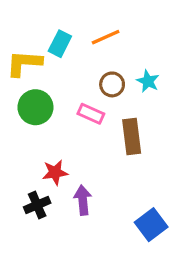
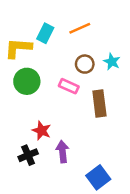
red star: (55, 172) -> (42, 131), turned 30
blue square: (151, 225) -> (98, 177), moved

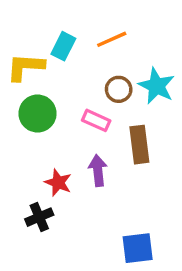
cyan star: (112, 62) -> (157, 86), size x1.5
purple arrow: (63, 152) -> (98, 170), moved
blue square: (98, 177) -> (138, 248), turned 30

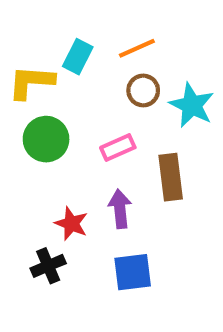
brown circle: (119, 89) -> (143, 90), moved
pink rectangle: (96, 120) -> (118, 148), turned -48
blue square: (138, 248) -> (133, 272), moved

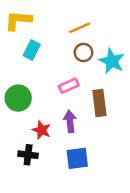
cyan rectangle: (78, 57) -> (32, 50), moved
yellow L-shape: (31, 82) -> (18, 20), moved
green circle: (46, 139) -> (18, 98), moved
black cross: (48, 266) -> (28, 155), turned 30

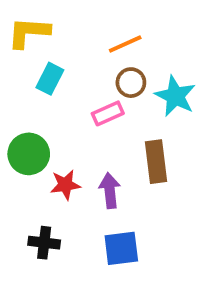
pink rectangle: (69, 86) -> (108, 113), moved
red star: (42, 130) -> (65, 185), moved, turned -30

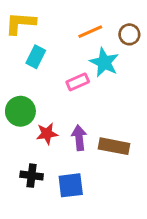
brown circle: (131, 83) -> (129, 34), moved
cyan star: (175, 96) -> (104, 62), moved
brown rectangle: (156, 162) -> (114, 146), moved, turned -72
blue square: (121, 248) -> (71, 185), moved

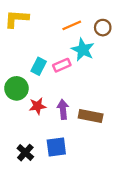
cyan rectangle: (36, 57) -> (39, 66), moved
black cross: (32, 176) -> (25, 153), moved, turned 35

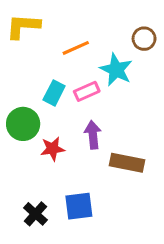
orange line: (72, 25) -> (76, 48), moved
purple arrow: (63, 109) -> (93, 135), moved

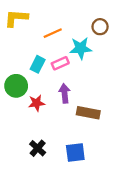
cyan star: (116, 70) -> (81, 48), turned -30
blue square: (79, 206) -> (75, 153), moved
black cross: (35, 214) -> (38, 148), moved

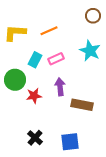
yellow L-shape: (16, 18) -> (15, 33), moved
brown circle: (100, 27) -> (93, 16), moved
cyan star: (81, 48) -> (90, 51), moved, turned 30

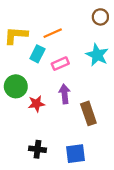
cyan rectangle: (35, 60) -> (37, 54), moved
brown rectangle: (82, 105) -> (88, 113), turned 60
black cross: (35, 138) -> (37, 149), turned -35

